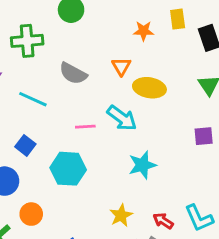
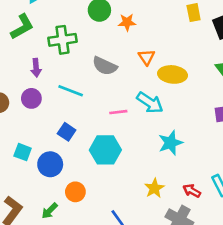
orange star: (144, 31) -> (127, 22), moved

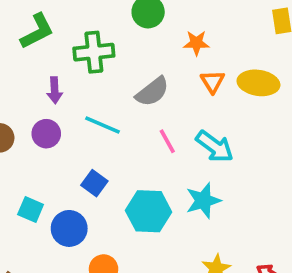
orange star: (127, 22) -> (196, 43), moved
gray semicircle: (105, 66) -> (152, 92), turned -65
yellow ellipse: (173, 74) -> (258, 83), moved
pink line: (118, 112) -> (167, 141), moved, turned 66
cyan star: (170, 143) -> (203, 201), moved

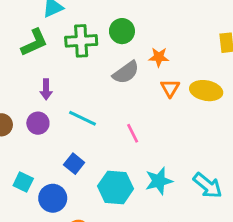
green cross: (94, 52) -> (81, 41), moved
gray semicircle: (152, 92) -> (126, 72), moved
cyan arrow: (215, 146) -> (208, 186), moved

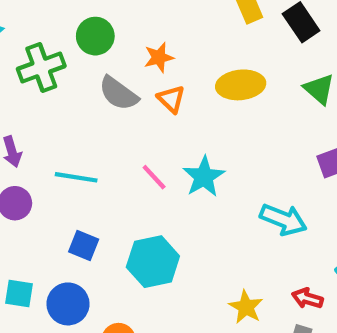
gray semicircle: (126, 72) -> (118, 93), turned 88
orange triangle: (170, 88) -> (171, 99), moved
cyan star: (159, 181) -> (204, 177), moved

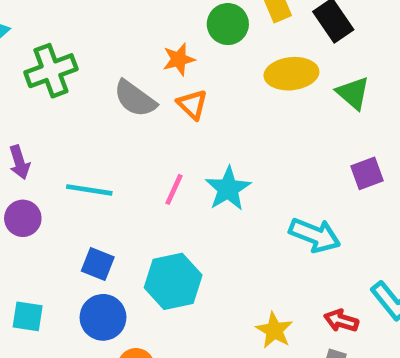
green circle: (95, 36) -> (228, 24), moved
yellow ellipse: (241, 85) -> (291, 74), moved
pink line: (154, 177) -> (174, 189), turned 68
blue circle: (68, 304) -> (103, 317), moved

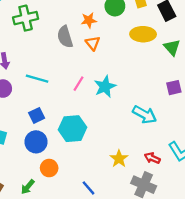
gray semicircle: (135, 99) -> (65, 37), turned 30
blue square: (98, 264) -> (37, 115), turned 35

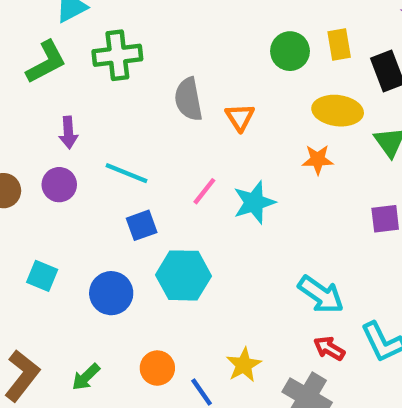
orange star: (89, 20) -> (318, 160), moved
blue square: (37, 115) -> (142, 225), moved
cyan arrow: (145, 115) -> (321, 295), moved
yellow star: (119, 159) -> (244, 365), moved
orange circle: (49, 168) -> (157, 368), moved

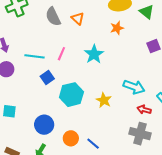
pink line: (204, 191) -> (61, 54), moved
blue circle: (111, 293) -> (44, 125), moved
yellow star: (244, 365) -> (104, 100), moved

